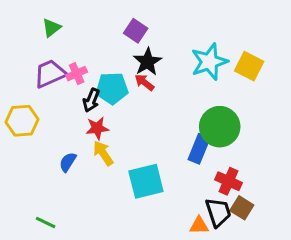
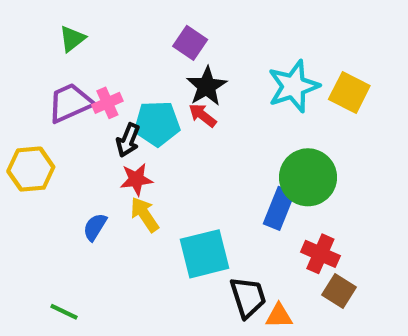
black trapezoid: (218, 212) -> (248, 297), moved

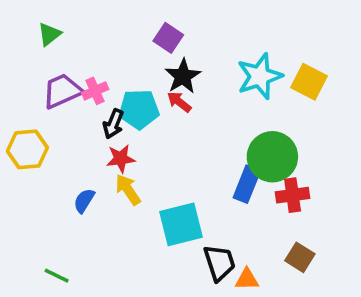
green triangle: (72, 39) -> (49, 34), moved
red cross: (320, 254) -> (293, 195), moved, turned -32

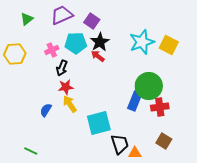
purple trapezoid: (62, 91) -> (62, 15), moved
cyan pentagon: (139, 109) -> (76, 43), moved
yellow hexagon: (27, 149) -> (15, 54), moved

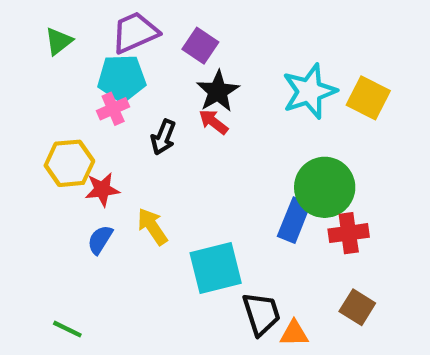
cyan pentagon: (76, 43) -> (122, 78), moved
yellow hexagon: (15, 54) -> (69, 163), moved
black arrow: (62, 68) -> (163, 137), moved
red star: (66, 87) -> (102, 189), moved

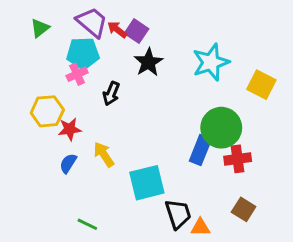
purple trapezoid: (135, 32) -> (92, 22), turned 64
yellow square: (368, 98) -> (261, 85), moved
red arrow: (213, 122) -> (117, 30), moved
green line: (67, 329) -> (87, 224), moved

